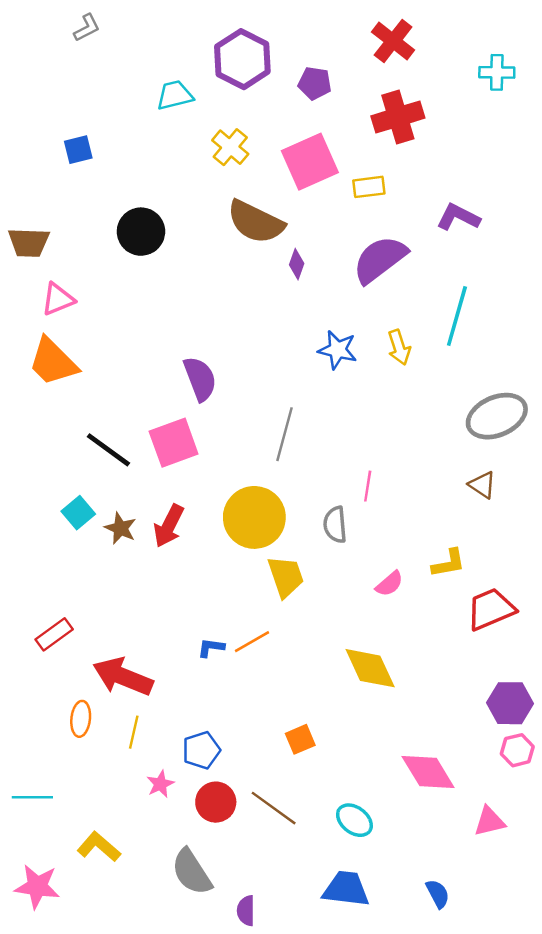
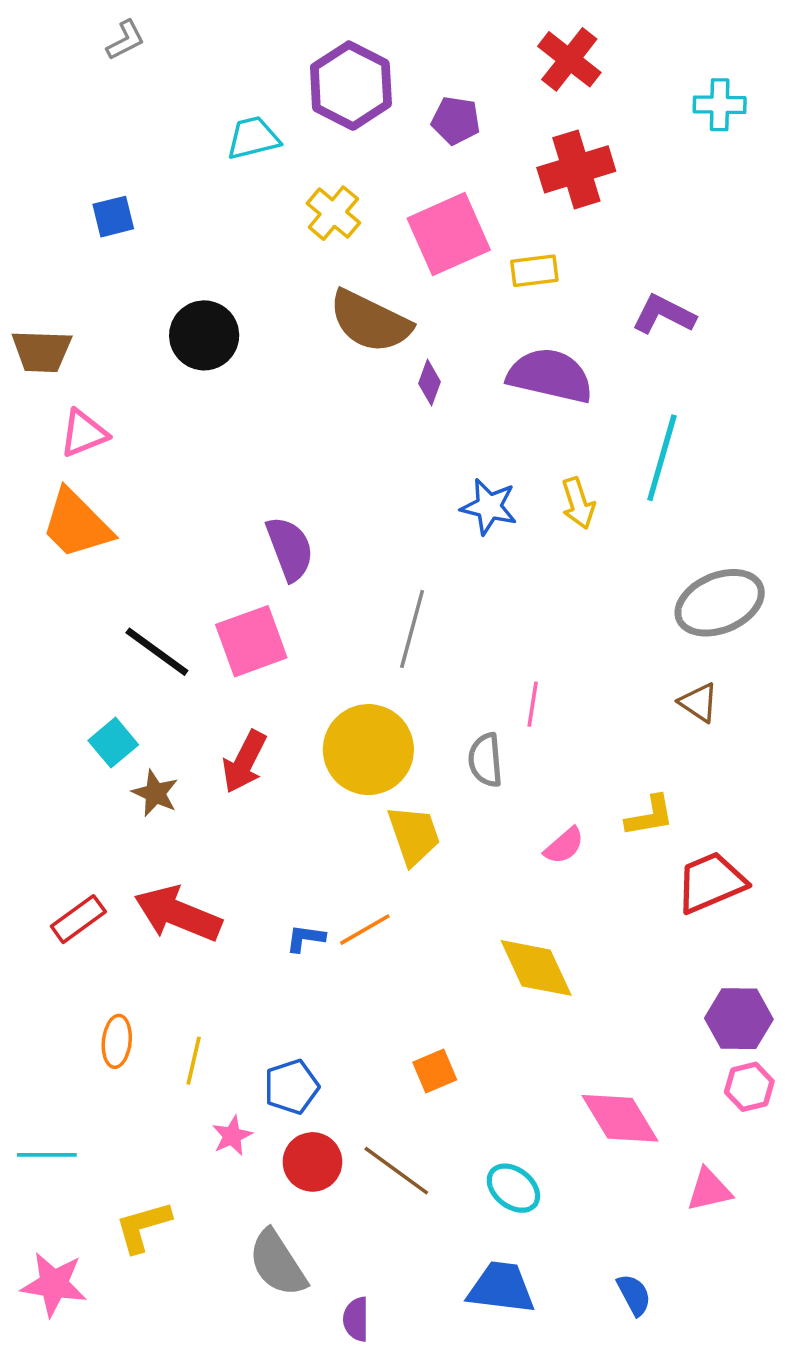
purple semicircle: (380, 259) -> (550, 376), turned 50
brown star: (120, 528) -> (155, 793), moved
red arrow: (123, 677) -> (178, 914), moved
yellow L-shape: (99, 847) -> (143, 1227), turned -57

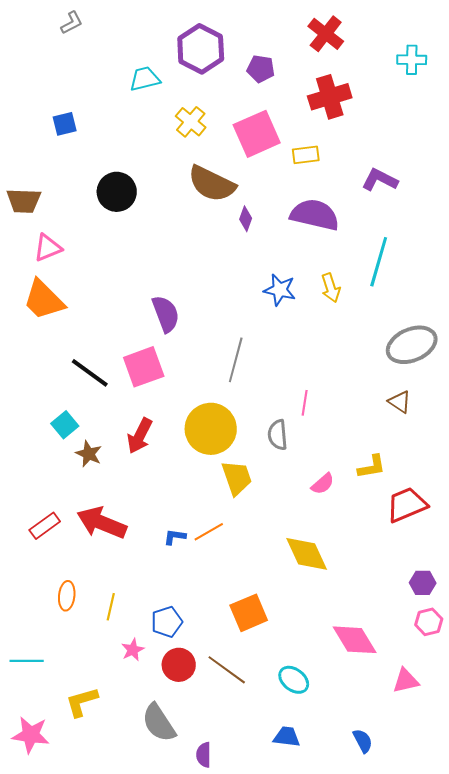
purple hexagon: (739, 1019) -> (423, 583), size x0.7
orange square: (435, 1071) -> (249, 613), size x1.5
blue trapezoid: (501, 1288) -> (287, 737), size x0.7

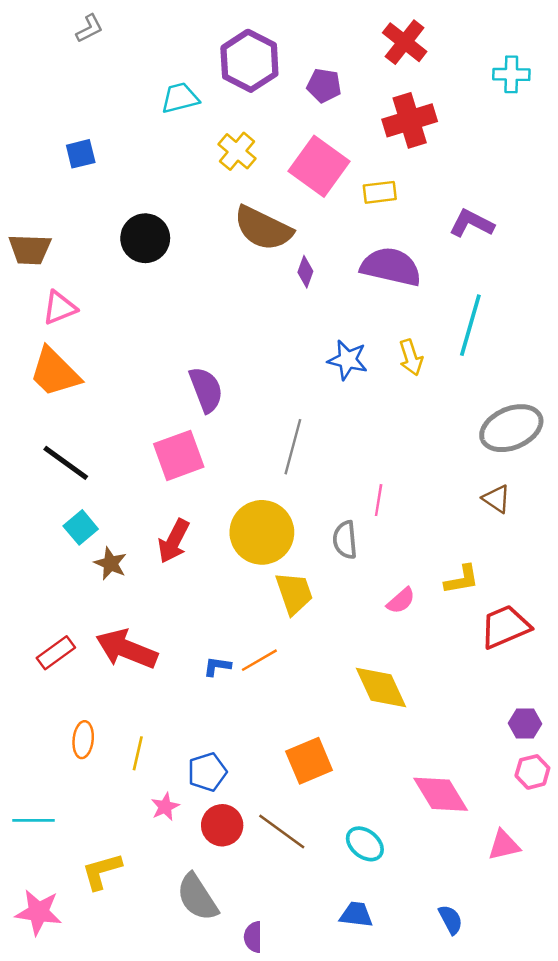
pink square: (257, 134) -> (319, 166), turned -30
black line: (90, 373) -> (66, 463), moved

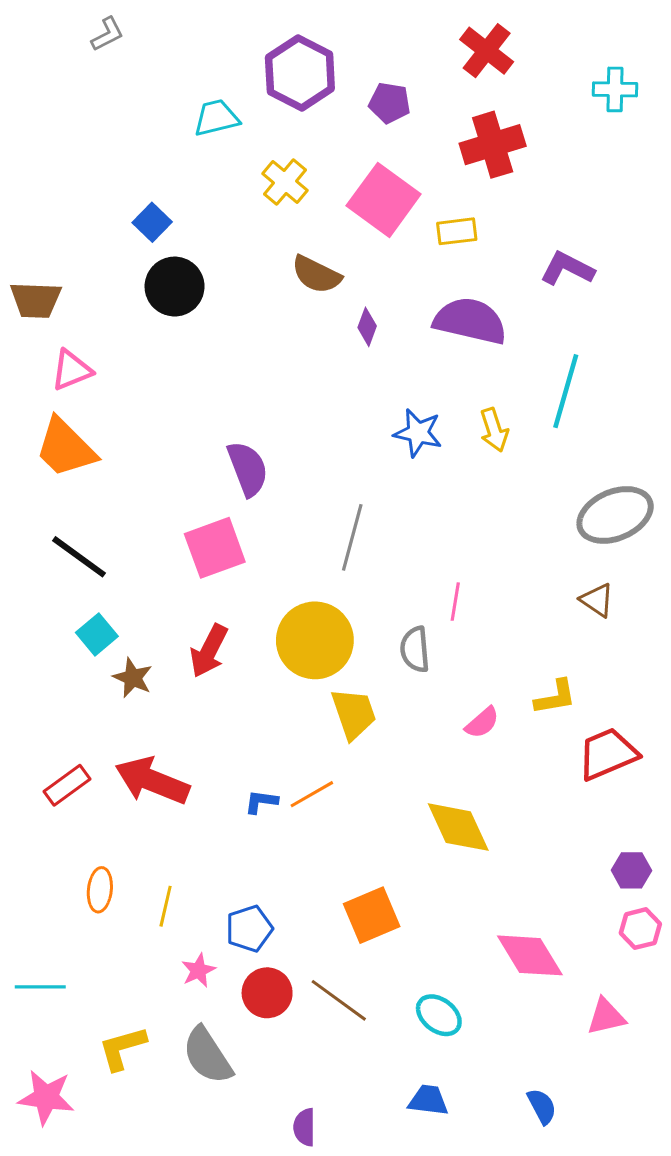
blue square: (81, 154) -> (152, 222), moved, turned -32
brown semicircle: (263, 228) -> (316, 275), size x0.7
gray semicircle: (197, 897) -> (207, 1056), moved

